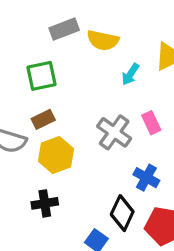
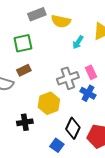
gray cross: (114, 132) -> (68, 78), turned 35
yellow hexagon: (56, 155) -> (49, 103), moved
blue cross: (146, 178) -> (88, 93), moved

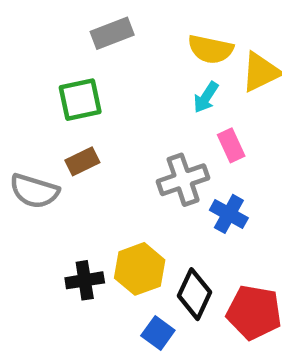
yellow semicircle: (61, 21) -> (211, 49), moved
pink rectangle: (91, 72) -> (231, 145), moved
yellow hexagon: (49, 103) -> (140, 269), moved

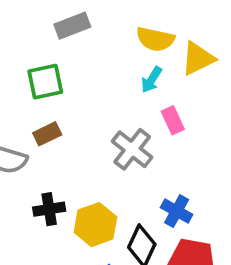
gray cross: (183, 180) -> (132, 149), turned -33
blue cross: (229, 214) -> (177, 211), moved
black cross: (85, 280) -> (49, 209), moved

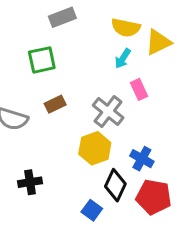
brown rectangle: (47, 134) -> (55, 104), moved
black cross: (49, 209) -> (30, 182), moved
yellow hexagon: (95, 225) -> (95, 148), moved

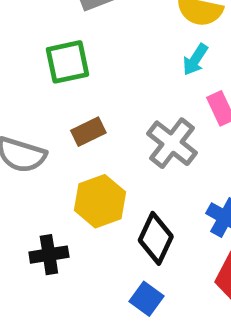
yellow hexagon: (95, 148) -> (100, 201), moved
black diamond: (115, 185) -> (156, 238), moved

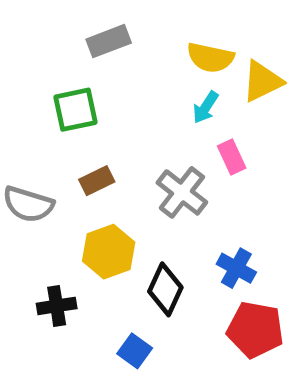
blue square: (146, 299) -> (135, 351), moved

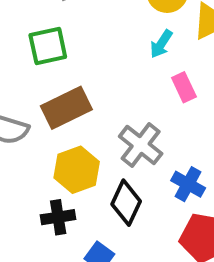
brown rectangle: (97, 181) -> (66, 108), size x1.6
gray cross: (182, 192) -> (141, 145), moved
black cross: (57, 306) -> (58, 217), moved

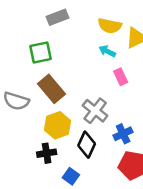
cyan arrow: (161, 44) -> (107, 51), turned 84
brown rectangle: (66, 108) -> (51, 89), turned 76
blue cross: (188, 184) -> (123, 134), turned 36

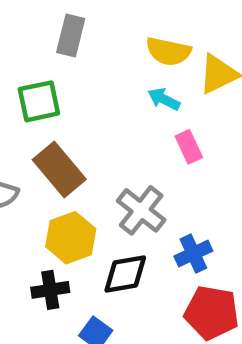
gray rectangle: (57, 17) -> (71, 35), turned -55
black diamond: (87, 145) -> (125, 274), turned 55

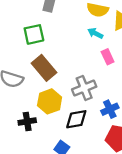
gray cross: (141, 210) -> (84, 88), turned 30
black cross: (50, 290) -> (27, 122), moved

